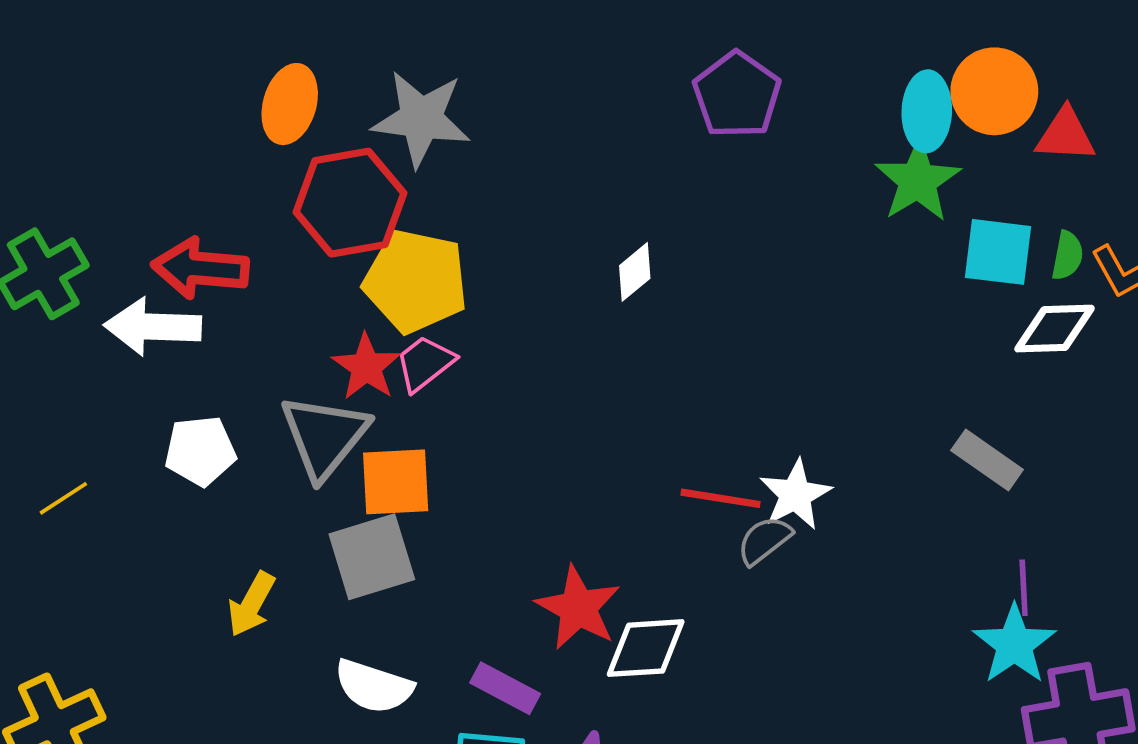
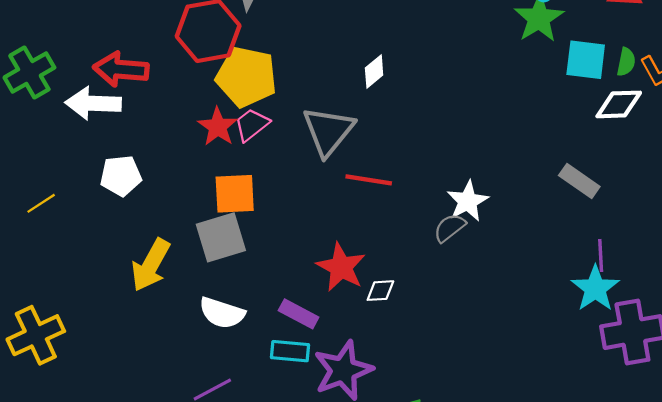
gray triangle: (324, 436) -> (328, 131), moved
red line: (721, 498) -> (369, 180), moved
yellow arrow: (251, 604) -> (151, 265), size x1.4
white diamond: (646, 648) -> (380, 291), size x0.6

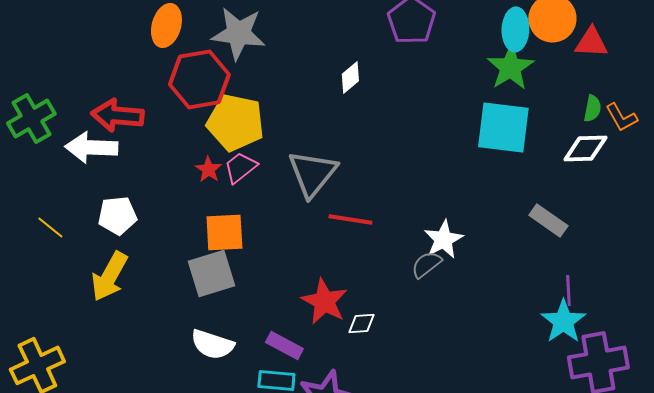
cyan square: (586, 60) -> (503, 127), moved, size x1.4
white diamond: (374, 71) -> (350, 77), moved
red star: (218, 127) -> (208, 169), size x0.7
yellow line: (41, 203) -> (50, 227), moved, turned 72
yellow arrow: (151, 265) -> (109, 276), moved

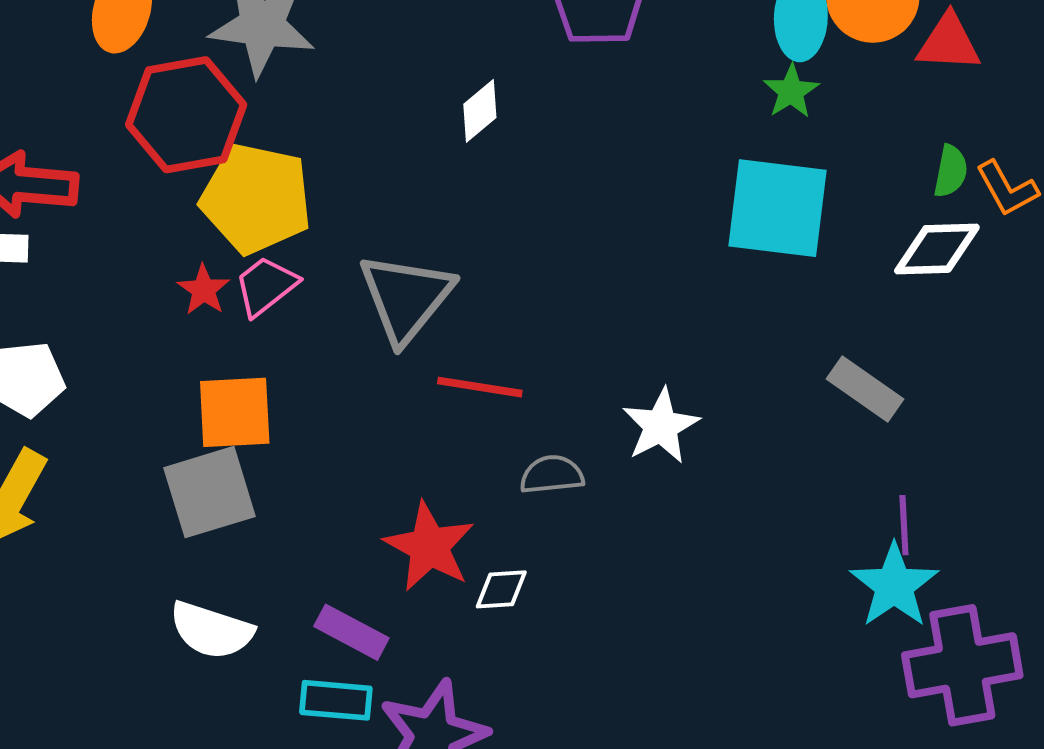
green star: (510, 67) -> (791, 91), size x0.6
gray semicircle: (426, 264) -> (552, 475), moved, turned 32

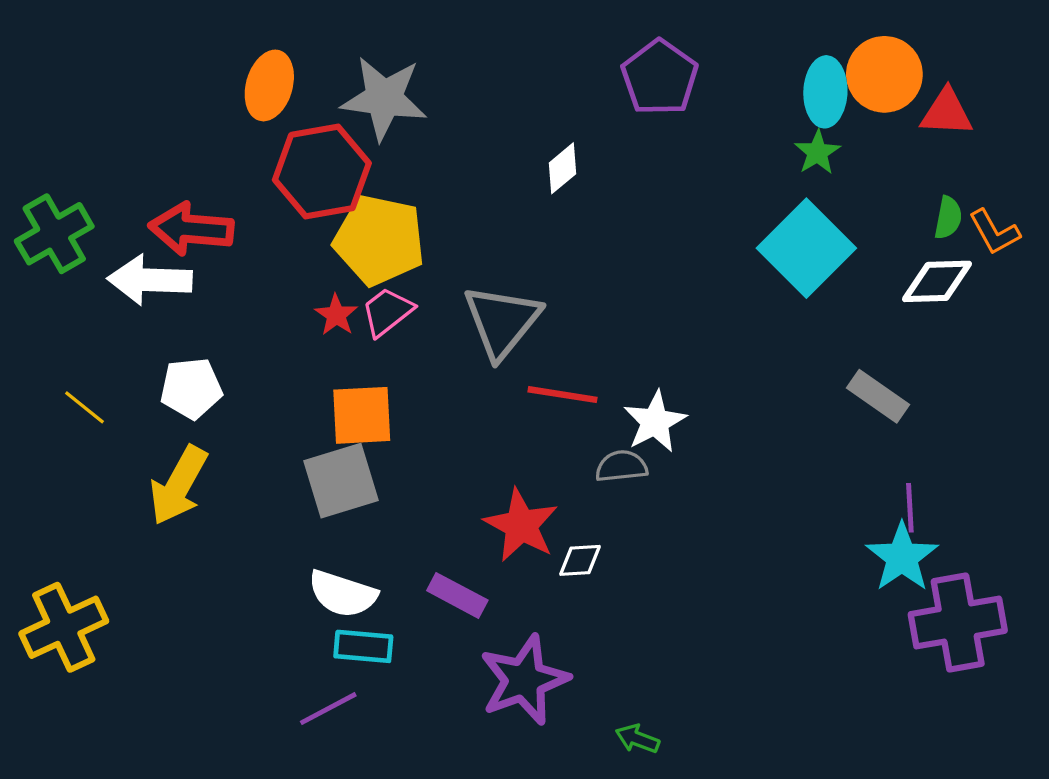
cyan square: (777, 208) -> (806, 248), turned 38
white star: (661, 426) -> (655, 422), moved
cyan rectangle: (336, 700) -> (363, 646), moved

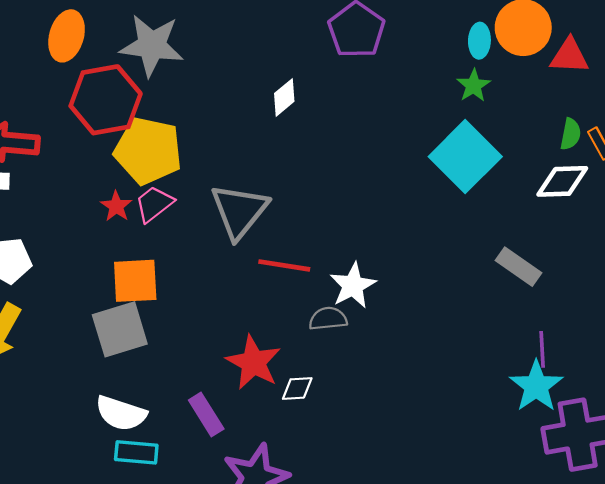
cyan ellipse: (825, 92) -> (479, 41), size x0.7
purple rectangle: (457, 595) -> (206, 414), turned 30

